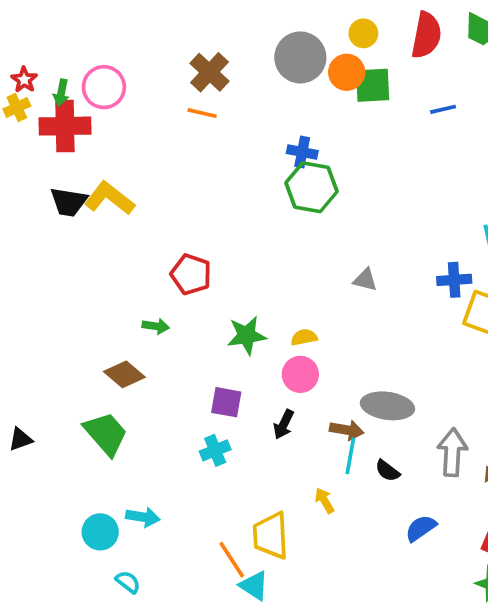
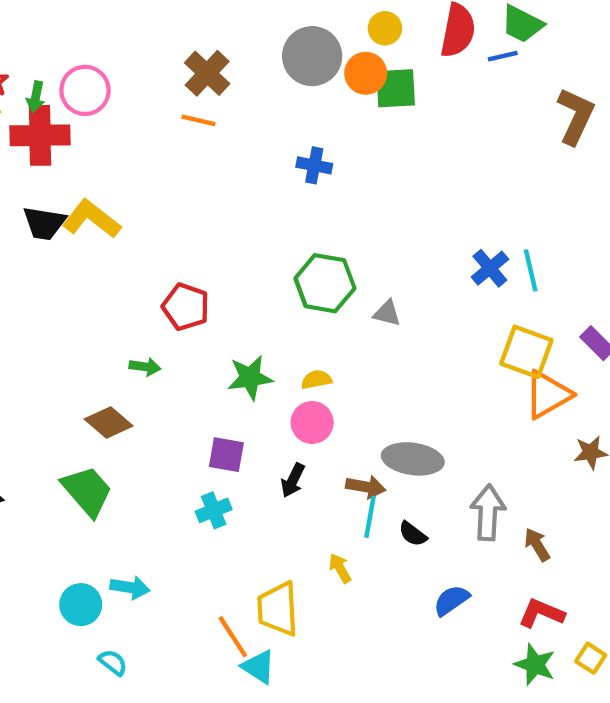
blue line: (443, 109) -> (503, 56), moved
green hexagon: (311, 187) -> (325, 283), moved
blue cross: (454, 280) -> (490, 268), moved, turned -36

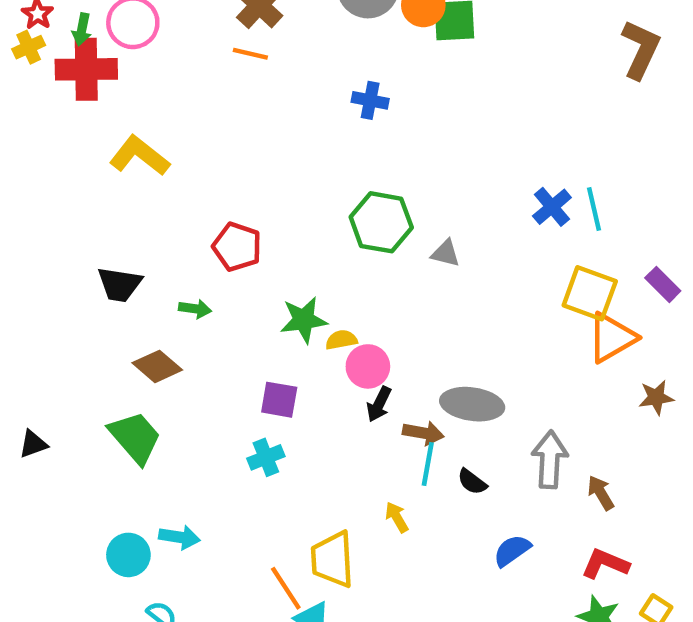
black trapezoid: (44, 223) -> (120, 284), moved
yellow semicircle: (316, 380) -> (341, 340), moved
black arrow: (293, 480) -> (379, 404), moved

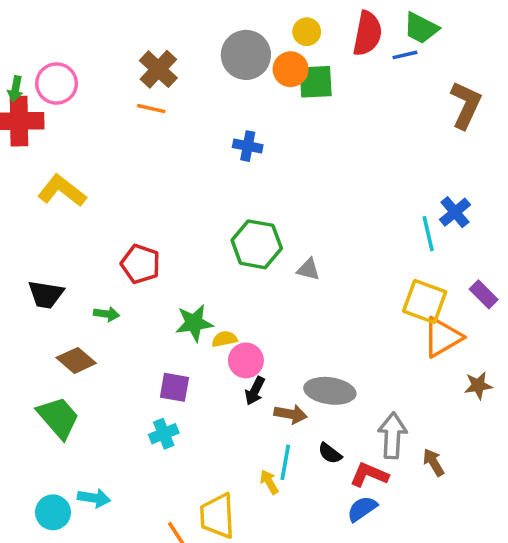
blue cross: (552, 207) -> (455, 212), moved
cyan line: (428, 464) -> (285, 462), moved
red L-shape: (605, 564) -> (369, 475), moved

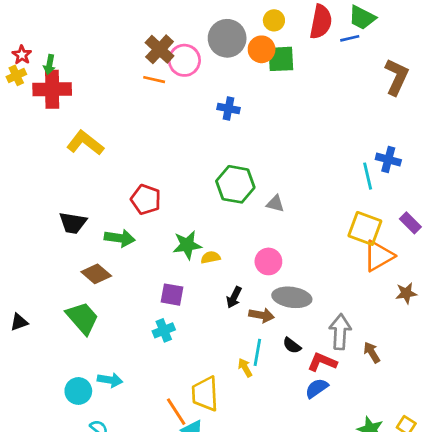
pink circle: (57, 84) -> (184, 60), moved
blue cross: (455, 212) -> (388, 160), turned -35
green arrow: (107, 314) -> (120, 238), size x1.5
pink circle: (246, 360) -> (268, 261), moved

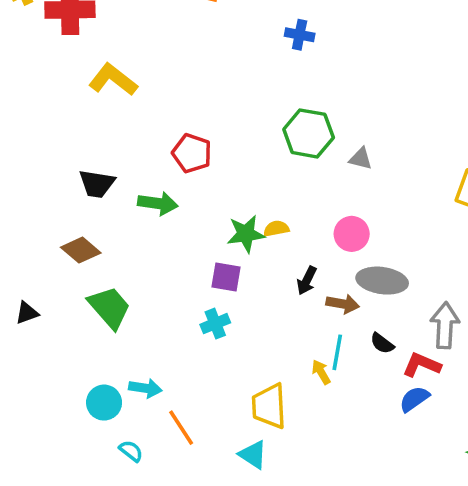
green star: (187, 245) -> (246, 234), moved
brown diamond: (96, 274) -> (81, 250), moved
orange line: (176, 412) -> (181, 428), moved

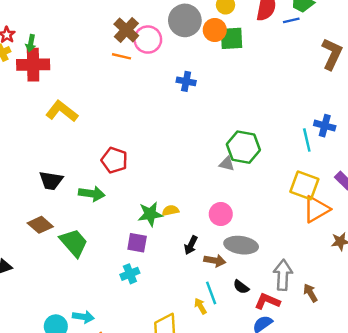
green hexagon: (309, 133) -> (243, 147), moved
green trapezoid: (109, 307) -> (74, 243), moved
cyan line: (337, 352) -> (211, 293), turned -30

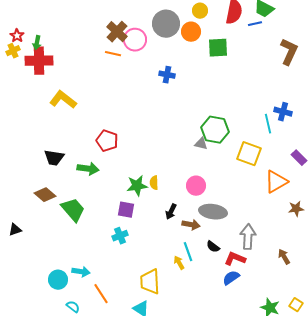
green square: (231, 38) -> (218, 48), moved
yellow square: (304, 185) -> (249, 154), moved
yellow semicircle: (171, 210) -> (154, 183), turned -80
brown arrow: (310, 293) -> (284, 257), moved

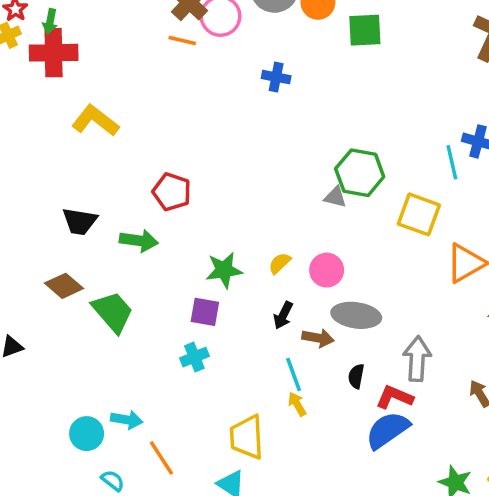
yellow semicircle: (154, 183) -> (280, 263), moved, turned 48
black semicircle: (213, 247) -> (356, 376), turned 64
cyan line: (188, 252) -> (294, 374), moved
blue semicircle: (231, 278) -> (388, 430), size x1.5

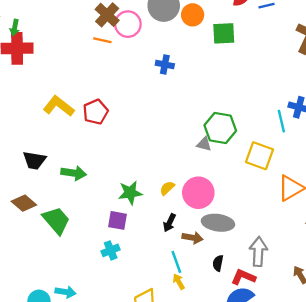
yellow L-shape: (95, 121) -> (59, 106), moved
red pentagon: (172, 192) -> (96, 112), moved, turned 30
pink circle: (327, 270) -> (198, 193), size x1.4

